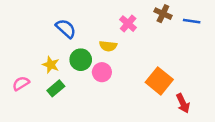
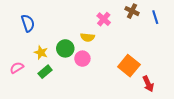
blue line: (192, 21) -> (155, 17), turned 64
blue semicircle: (66, 29) -> (28, 23), moved, turned 30

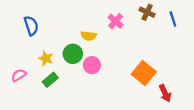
yellow semicircle: (88, 37) -> (89, 36), moved

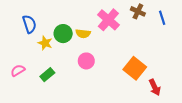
pink cross: (116, 21) -> (108, 20), size x1.5
green circle: (73, 54) -> (63, 34), moved
yellow star: (46, 58) -> (45, 43), moved

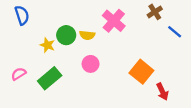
brown cross: (138, 11) -> (155, 12), moved, turned 32
blue line: (162, 18) -> (175, 32), moved, turned -32
blue semicircle: (29, 24) -> (22, 15), moved
green rectangle: (47, 75) -> (50, 78), size x1.5

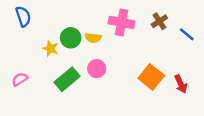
brown cross: (155, 12) -> (159, 21), moved
pink cross: (114, 21) -> (122, 22), turned -30
green rectangle: (50, 78) -> (67, 79), moved
red arrow: (162, 92) -> (181, 84), moved

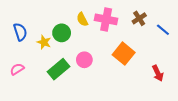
blue semicircle: (23, 16) -> (20, 32), moved
yellow semicircle: (93, 38) -> (82, 19), moved, turned 56
orange square: (151, 77) -> (124, 54), moved

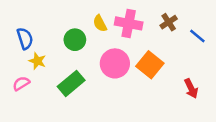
yellow star: (44, 42) -> (37, 61), moved
pink circle: (84, 60) -> (115, 63), moved, size x1.5

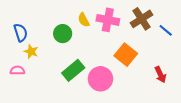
brown cross: (169, 22) -> (142, 19), size x1.5
pink circle: (115, 63) -> (100, 79), moved
pink semicircle: (21, 83) -> (17, 70), turned 32
green rectangle: (71, 83) -> (73, 70), moved

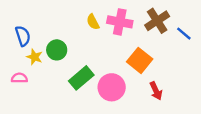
green circle: (63, 34) -> (57, 50), moved
red arrow: (160, 75) -> (156, 91), moved

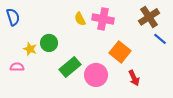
brown cross: (157, 21) -> (149, 17), moved
blue line: (184, 34) -> (160, 39), moved
blue semicircle: (23, 36) -> (13, 17), moved

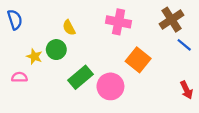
yellow semicircle: (80, 19) -> (69, 28), moved
red arrow: (134, 78) -> (186, 90), moved

